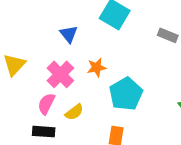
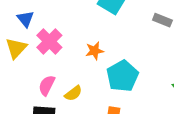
blue triangle: (69, 34) -> (25, 19), moved
pink cross: (60, 74) -> (49, 41), moved

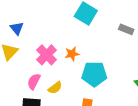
pink cross: (49, 41) -> (47, 55), moved
cyan pentagon: (123, 76) -> (94, 74), turned 30

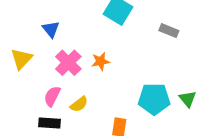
blue triangle: (17, 28) -> (51, 29), moved
cyan pentagon: (94, 74) -> (154, 99), moved

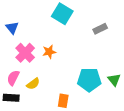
gray rectangle: (169, 31) -> (100, 29), turned -48

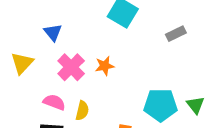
pink semicircle: (13, 78) -> (54, 102), turned 84
yellow semicircle: (33, 84) -> (82, 111), turned -40

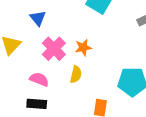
yellow semicircle: (82, 111) -> (76, 74), moved

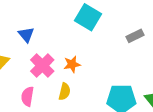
pink semicircle: (39, 79) -> (27, 96), turned -102

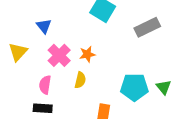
gray rectangle: (135, 36) -> (147, 27), size x1.5

